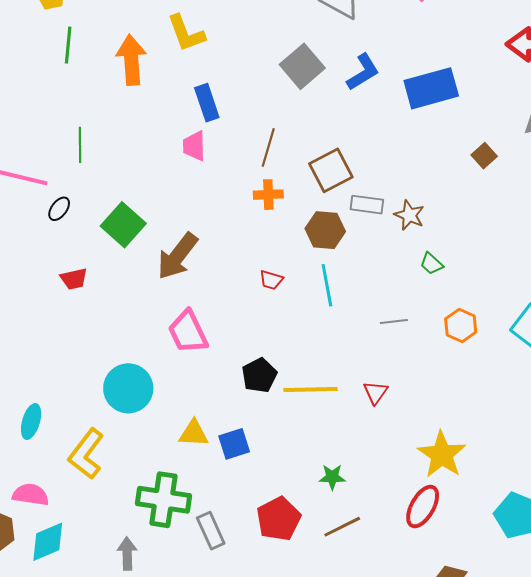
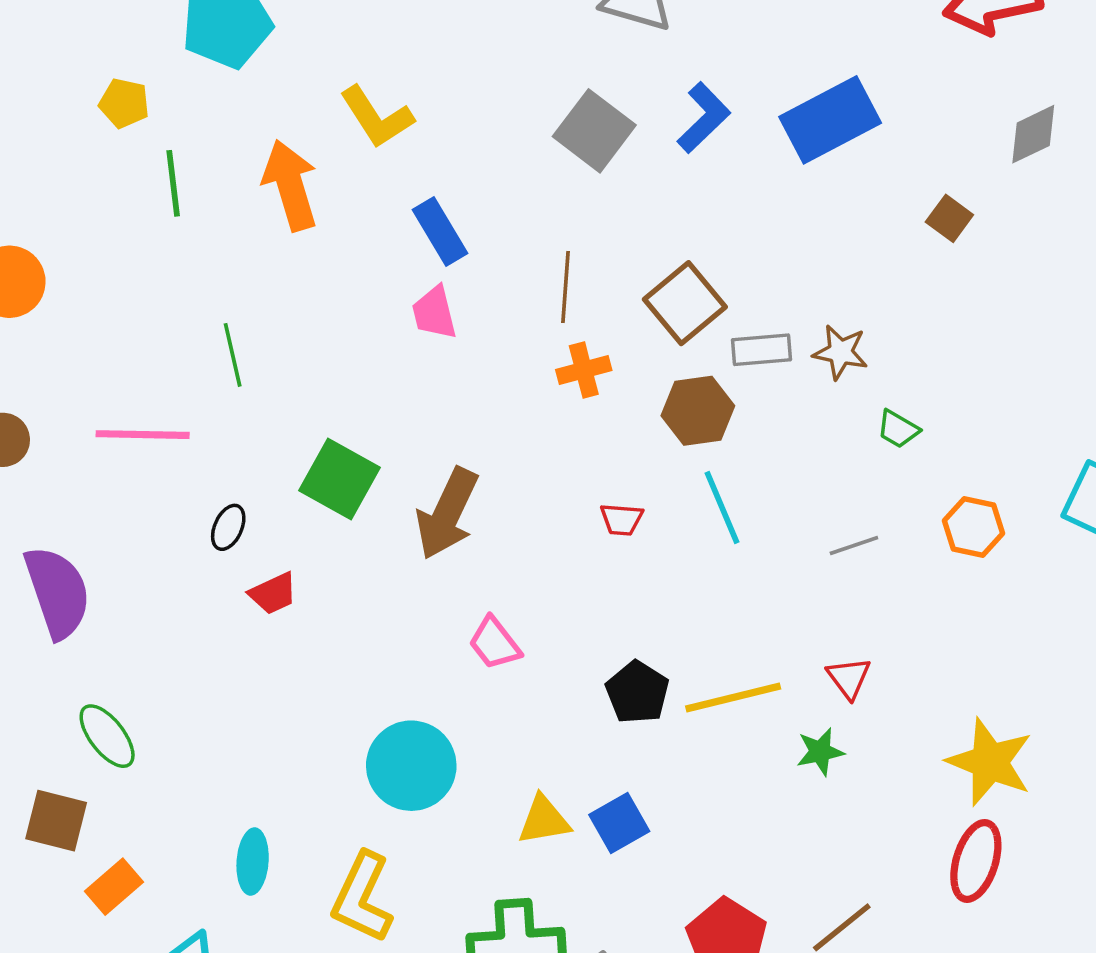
black ellipse: (59, 209) -> (228, 527), moved
pink trapezoid: (188, 332) -> (495, 643), size x0.7
green star: (332, 477) -> (820, 752), moved

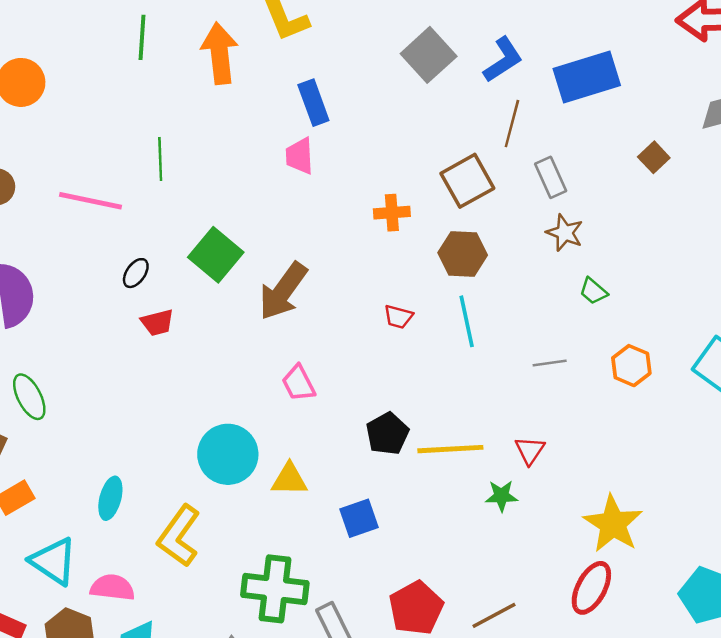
brown line: (565, 287) -> (512, 124), moved
gray rectangle: (762, 350) -> (551, 177), moved, turned 60
yellow triangle: (544, 820) -> (289, 479), moved

